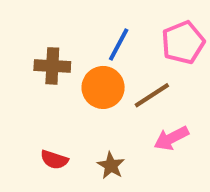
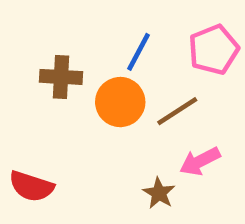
red semicircle: (54, 160) -> (31, 186), moved, size x1.4
brown star: (111, 166) -> (159, 193), moved

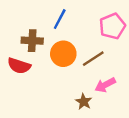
blue line: (138, 52) -> (60, 19), moved
red semicircle: (31, 186) -> (19, 66), moved

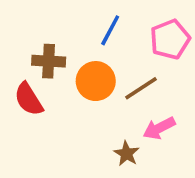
blue line: (60, 19) -> (110, 30), moved
red semicircle: (19, 66) -> (29, 99), turned 40

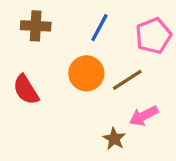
brown cross: (49, 61) -> (36, 26), moved

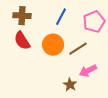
red semicircle: (26, 90) -> (22, 41), moved

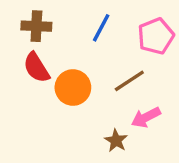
orange circle: (53, 45) -> (73, 88), moved

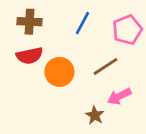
red semicircle: (36, 68) -> (30, 56), turned -70

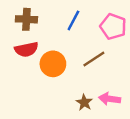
pink pentagon: (127, 30) -> (113, 27), turned -30
pink arrow: (119, 96) -> (110, 99), moved, turned 35

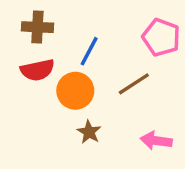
blue line: (73, 20) -> (89, 51), moved
brown star: (84, 102) -> (89, 132), moved

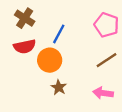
brown cross: (37, 27) -> (25, 18), turned 30
brown line: (134, 84) -> (106, 60), moved

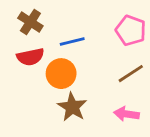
blue line: (59, 34) -> (72, 42), turned 48
brown star: (59, 87) -> (72, 107), size x1.5

